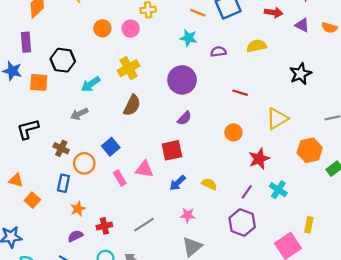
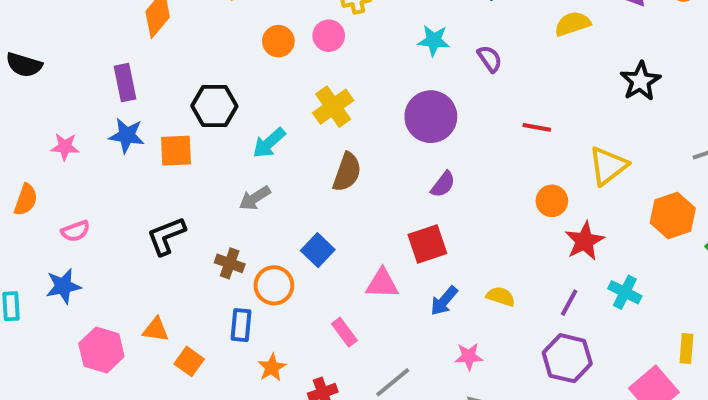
purple rectangle: (26, 42) -> (125, 83), moved
yellow semicircle: (257, 46) -> (572, 24), moved
purple semicircle: (218, 52) -> (490, 59), turned 70
orange circle: (233, 132) -> (552, 201), moved
pink rectangle: (120, 178) -> (344, 332), moved

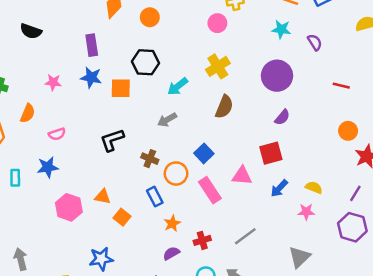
orange circle: (278, 41) -> (150, 17), moved
blue rectangle: (241, 325) -> (155, 197), turned -36
pink rectangle: (344, 332) -> (210, 190), moved, size x1.5
pink star: (469, 357) -> (306, 212), moved

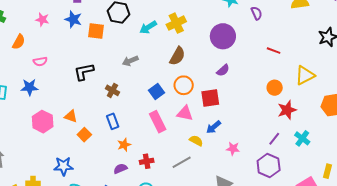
cyan arrow: (178, 86) -> (148, 27), moved
orange circle: (176, 173) -> (184, 85), moved
yellow semicircle: (314, 187) -> (196, 141), moved

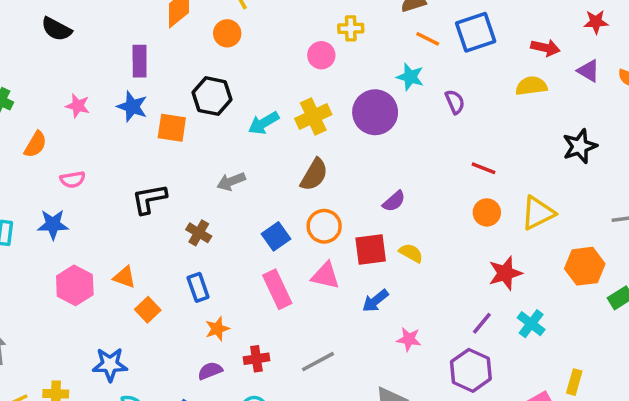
purple circle: (223, 36) -> (375, 112), moved
orange circle: (275, 88) -> (487, 212), moved
yellow semicircle: (196, 141) -> (411, 253), moved

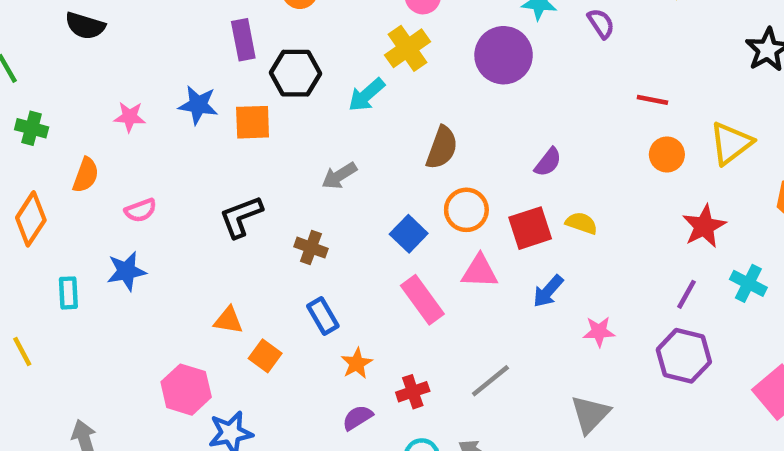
purple rectangle: (140, 61) -> (243, 40), moved
yellow cross: (313, 117) -> (407, 48), moved
pink hexagon: (75, 285) -> (186, 390), moved

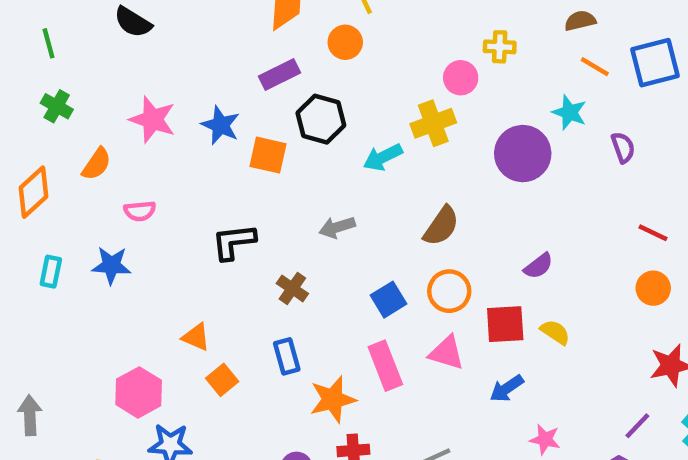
purple rectangle: (243, 40) -> (280, 74), turned 60
pink star: (130, 117) -> (153, 120), size x1.5
orange star: (357, 363) -> (333, 399), moved, size x1.5

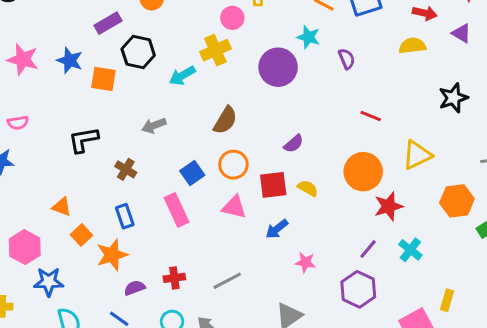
orange circle: (653, 288) -> (363, 172), moved, size x1.6
pink rectangle: (385, 366) -> (177, 210), moved
orange star: (333, 399) -> (112, 255), moved

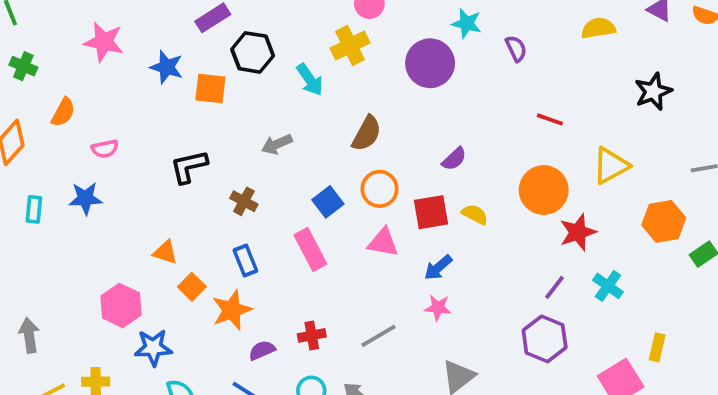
pink star: (23, 59) -> (104, 42), moved
cyan arrow: (182, 76) -> (310, 80), turned -92
pink star: (305, 262) -> (438, 308), moved

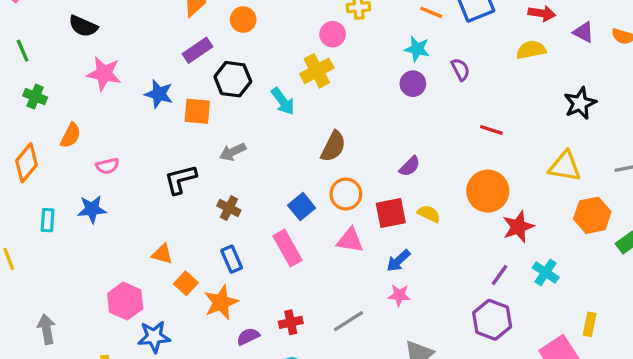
purple circle: (430, 63) -> (413, 84), moved, size x0.6
gray arrow: (277, 144) -> (233, 152), moved
yellow triangle: (611, 166) -> (565, 166), moved, turned 40

